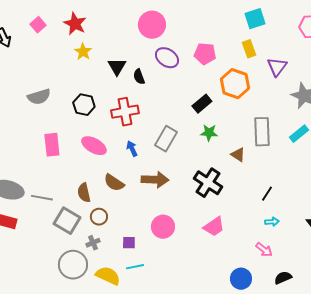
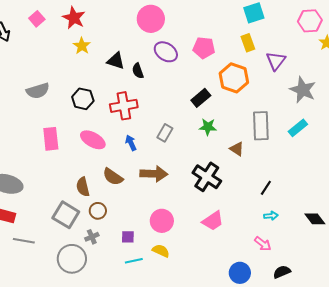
black triangle: (117, 67) -> (116, 61), turned -42
gray rectangle: (166, 139) -> (165, 133), size x0.7
gray line: (42, 198) -> (24, 241), moved
yellow semicircle: (108, 276) -> (161, 251), moved, size x0.7

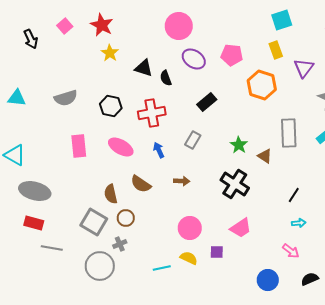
black rectangle: (201, 98) -> (207, 102), moved
green star: (208, 127) -> (239, 145), moved, turned 30
brown arrow: (154, 174) -> (182, 181), size x0.6
purple square: (128, 237) -> (217, 252), moved

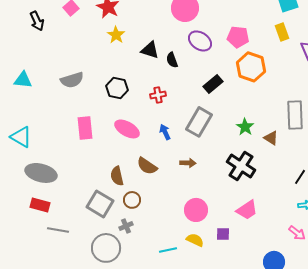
orange hexagon: (262, 85) -> (251, 67), moved
red cross: (152, 113) -> (158, 95), size x0.6
gray rectangle: (193, 140) -> (199, 122), size x1.6

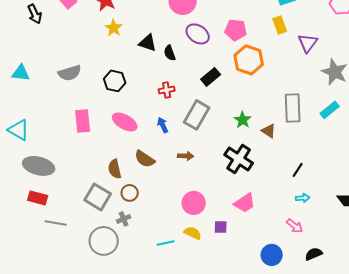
red cross: (158, 95) -> (167, 90), moved

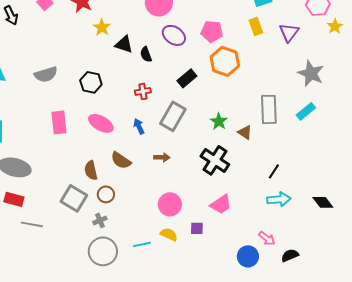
yellow star: (114, 28) -> (102, 27), moved
purple triangle: (308, 43) -> (289, 32), moved
cyan arrow: (303, 198) -> (279, 199), size x1.6
pink arrow: (295, 226) -> (267, 238), moved
gray circle: (104, 241) -> (103, 251), moved

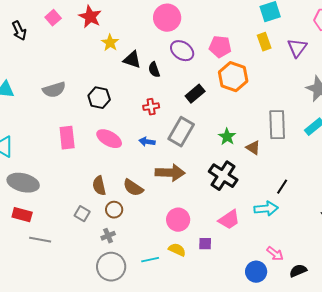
blue arrow: (139, 126) -> (147, 142), turned -56
brown arrow: (162, 157) -> (170, 173), size x1.8
brown semicircle: (121, 160) -> (133, 188), moved
gray square: (74, 198) -> (82, 214), size x0.6
cyan arrow: (279, 199) -> (266, 209), moved

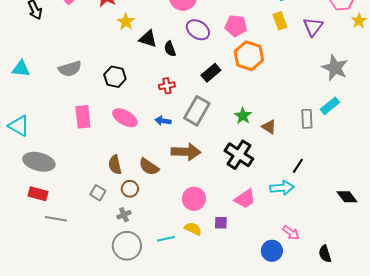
gray rectangle: (277, 125) -> (307, 119), moved, size x0.7
black semicircle: (298, 271) -> (325, 254), moved, turned -84

